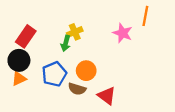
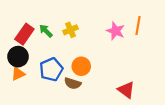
orange line: (145, 16) -> (138, 26), moved
green arrow: (66, 43) -> (46, 31), moved, turned 120
red triangle: (107, 96) -> (126, 90), moved

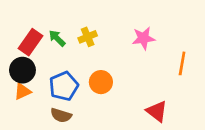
orange line: (138, 26) -> (182, 63), moved
pink star: (116, 31) -> (143, 38), turned -30
brown semicircle: (73, 83) -> (61, 115), moved

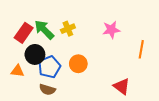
green arrow: (57, 38) -> (44, 30), size x1.5
black circle: (22, 70) -> (35, 54), moved
orange triangle: (22, 91) -> (17, 71), turned 32

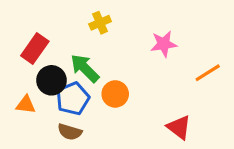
yellow cross: (68, 29) -> (100, 23), moved
green arrow: (44, 30) -> (85, 68), moved
orange line: (141, 49) -> (208, 73), turned 48

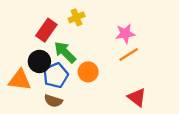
red rectangle: (35, 48) -> (46, 30), moved
orange line: (208, 73) -> (129, 54), moved
orange triangle: (26, 105) -> (20, 80), size x1.5

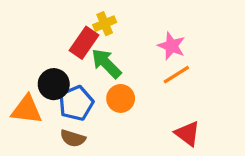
red rectangle: (46, 30) -> (84, 43), moved
pink star: (125, 34) -> (172, 46), turned 30
green arrow: (65, 52) -> (106, 63), moved

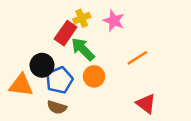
pink star: (172, 46) -> (114, 21), moved

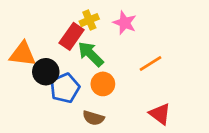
orange triangle: (21, 85) -> (23, 54), moved
brown semicircle: (57, 107) -> (93, 118), moved

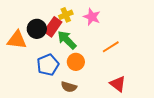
black circle: (46, 72) -> (37, 29), moved

